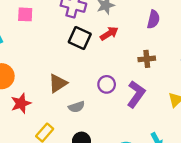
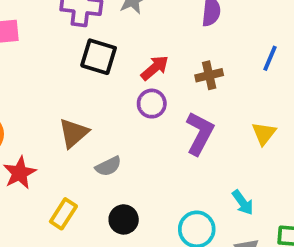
red arrow: (109, 33) -> (155, 68), moved
purple circle: (107, 84) -> (152, 104), moved

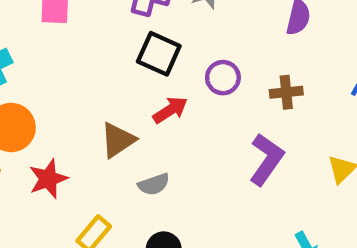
red arrow: (155, 68) -> (170, 110), moved
purple circle: (152, 104) -> (223, 78), moved

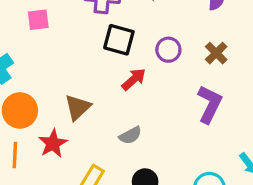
brown cross: (286, 92) -> (216, 53), turned -30
brown triangle: (118, 140) -> (78, 107), moved

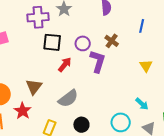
purple L-shape: (210, 104) -> (98, 61), moved
gray semicircle: (130, 135) -> (68, 98), size x1.5

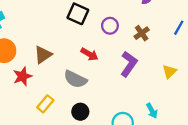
purple L-shape: (98, 61) -> (129, 64), moved
red arrow: (65, 65) -> (90, 54), moved, turned 63
gray semicircle: (68, 98) -> (75, 79), turned 45

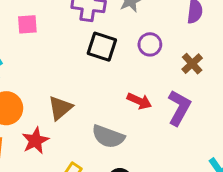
purple circle: (110, 26) -> (150, 44), moved
red arrow: (90, 54) -> (139, 101), moved

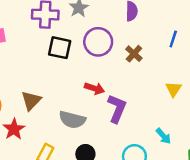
purple circle: (150, 44) -> (98, 42), size x1.5
purple L-shape: (179, 108) -> (117, 108), moved

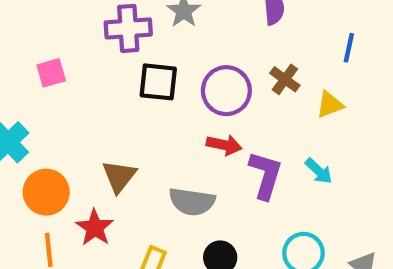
purple circle: (98, 42) -> (226, 91), moved
yellow triangle: (173, 89) -> (330, 105), moved, turned 42
cyan arrow: (163, 136) -> (319, 171), moved

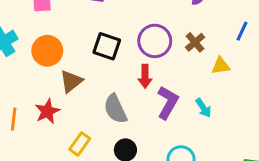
black square: (158, 82) -> (107, 46), moved
red arrow: (224, 145) -> (145, 76), turned 65
orange circle: (46, 192) -> (47, 51), moved
gray semicircle: (192, 202) -> (115, 109), turned 44

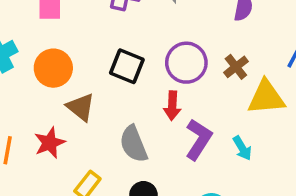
yellow triangle: (221, 66) -> (266, 97), size x1.6
brown triangle: (71, 81) -> (81, 107), turned -45

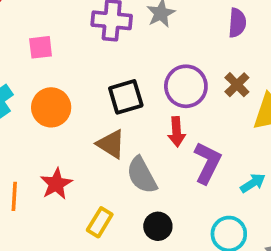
black square: (127, 66) -> (126, 97), turned -32
brown triangle: (81, 107) -> (111, 144), moved
cyan arrow: (242, 148) -> (253, 183), moved, turned -85

